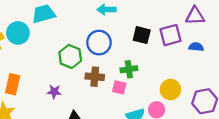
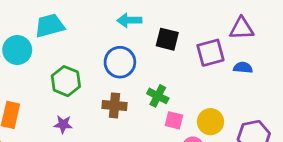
black square: (142, 35) -> (167, 39), moved
green hexagon: (70, 56) -> (66, 81), moved
green cross: (129, 69) -> (158, 96), turned 35
pink square: (119, 87) -> (174, 120), moved

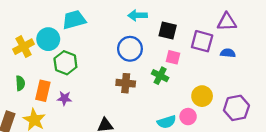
purple square: (210, 53) -> (202, 41), turned 30
green hexagon: (66, 81) -> (65, 63), moved
pink square: (174, 120) -> (173, 57), moved
purple star: (63, 124) -> (64, 98), moved

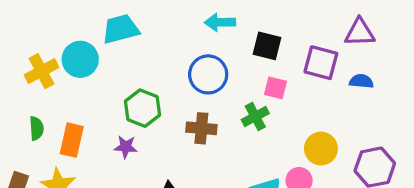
green hexagon: (65, 63) -> (142, 108), moved
green cross: (160, 76) -> (255, 117), turned 35
purple star: (64, 98) -> (126, 147), moved

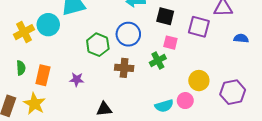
blue semicircle: (361, 81) -> (241, 38), moved
green hexagon: (142, 108) -> (98, 45), moved

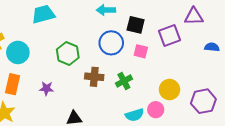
cyan circle: (48, 25) -> (18, 52), moved
purple square: (199, 27) -> (169, 35), turned -35
blue circle: (128, 34) -> (111, 43), moved
green cross: (158, 60) -> (124, 81), moved

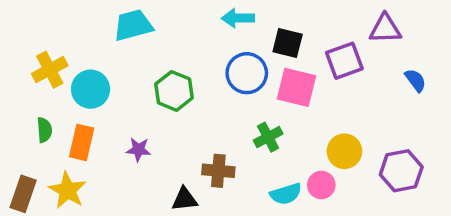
blue semicircle: (212, 47) -> (415, 80), turned 48
pink square: (141, 51) -> (296, 87), size x1.6
brown cross: (94, 77) -> (218, 171), moved

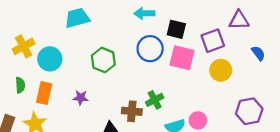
green cross: (268, 137) -> (155, 100), moved
yellow circle: (344, 151) -> (221, 70), moved

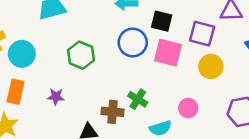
purple square: (213, 41) -> (202, 34), turned 35
green cross: (155, 100) -> (138, 99), turned -30
pink circle: (198, 120) -> (188, 108), moved

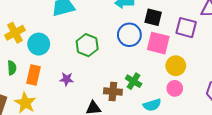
yellow circle: (211, 66) -> (176, 66), moved

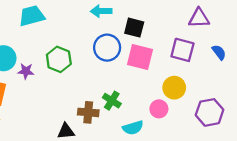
purple square: (186, 28) -> (182, 50), moved
yellow circle: (176, 66) -> (174, 88), moved
purple star: (67, 79) -> (26, 71), moved

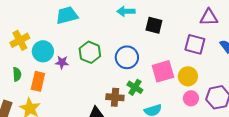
blue circle: (107, 48) -> (127, 57), moved
pink square: (140, 57) -> (163, 71), moved, turned -30
pink circle: (159, 109) -> (191, 98), moved

